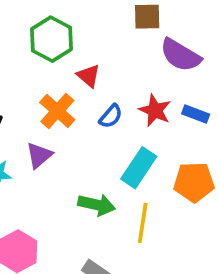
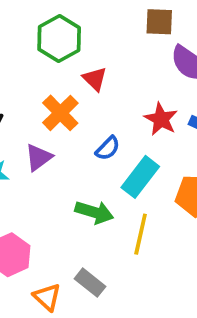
blue semicircle: (111, 116) -> (108, 148), moved

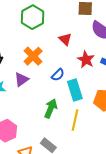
red triangle: (95, 79) -> (65, 39), moved
cyan rectangle: (140, 177) -> (75, 90), turned -55
green arrow: (94, 212) -> (51, 108), turned -84

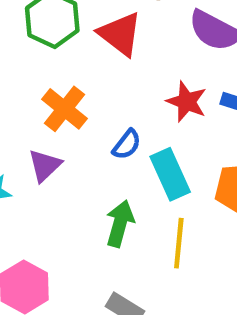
red triangle: (65, 39) -> (120, 34), moved, size x1.5

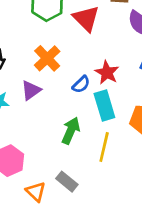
red star: (187, 102) -> (107, 73), moved

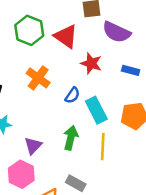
red star: (107, 73) -> (91, 63), moved
purple triangle: (31, 90) -> (33, 146), moved

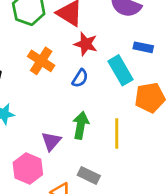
red star: (91, 63) -> (86, 44), moved
cyan rectangle: (96, 110) -> (121, 70), moved
purple triangle: (33, 146) -> (51, 141), moved

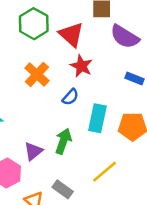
cyan rectangle: (121, 70) -> (97, 118), moved, turned 32
yellow line: (117, 133) -> (105, 172), moved, turned 40

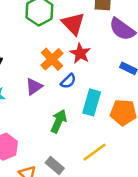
orange cross: (37, 74) -> (52, 59), moved
purple triangle: (33, 151) -> (34, 87), moved

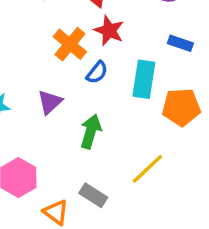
purple triangle: (34, 87) -> (50, 102), moved
cyan rectangle: (92, 102) -> (144, 79), moved

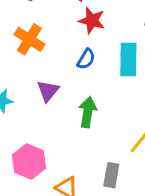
orange cross: (70, 44) -> (29, 39), moved
gray rectangle: (93, 195) -> (111, 175), moved, turned 75

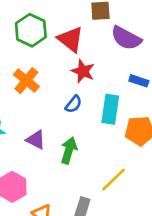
purple triangle: (48, 91) -> (36, 140), moved, turned -50

